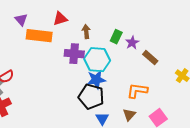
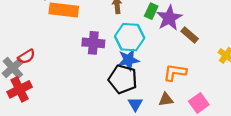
purple star: (132, 43) -> (169, 18), size x1.6
purple cross: (74, 54) -> (93, 43), moved
brown triangle: (129, 115) -> (166, 100), turned 40

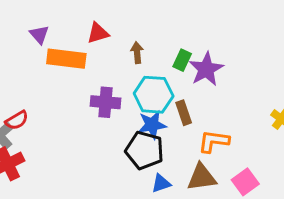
brown rectangle: (190, 35) -> (184, 113), moved, turned 30
brown triangle: (166, 100) -> (202, 177), size x1.5
blue triangle: (135, 104) -> (161, 183), turned 42

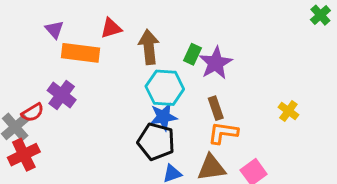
brown arrow: (137, 53) -> (149, 47), size x1.6
purple cross: (105, 102) -> (62, 95), moved, turned 32
brown rectangle: (184, 113) -> (216, 108), moved

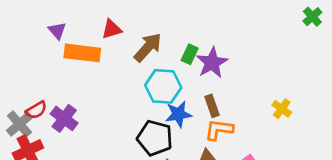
brown arrow: (149, 47) -> (148, 47), turned 48
purple cross: (62, 95) -> (64, 118), moved
blue star: (163, 117) -> (179, 114), moved

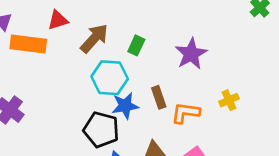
purple star: (212, 63) -> (191, 54), moved
yellow cross: (282, 109) -> (229, 100), turned 30
orange L-shape: (219, 130) -> (185, 113), moved

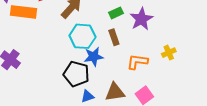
green rectangle: (136, 45) -> (116, 13), moved, turned 40
brown rectangle: (159, 97) -> (114, 37), moved

